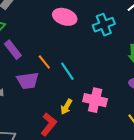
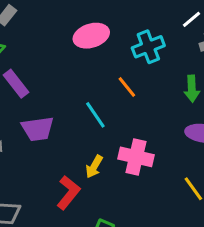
pink ellipse: (65, 17) -> (91, 36), turned -35
orange line: (44, 62) -> (127, 87), moved

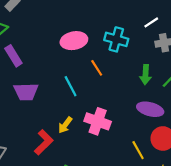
pink ellipse: (91, 36) -> (74, 41), moved
cyan cross: (148, 47) -> (116, 39), turned 30

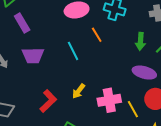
pink cross: (98, 121) -> (109, 100), moved, turned -30
yellow arrow: (65, 125) -> (79, 91), moved

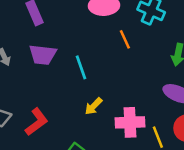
cyan line: (73, 51) -> (81, 67), moved
red L-shape: (48, 101) -> (36, 122), moved

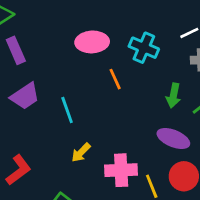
purple trapezoid: (43, 55) -> (25, 96), turned -40

